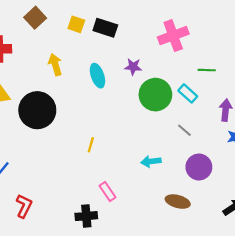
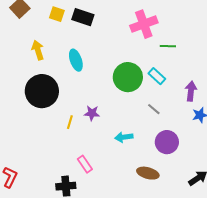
purple star: (133, 67) -> (92, 113), moved
green line: (207, 70) -> (168, 46), moved
black circle: (37, 110) -> (42, 91), moved

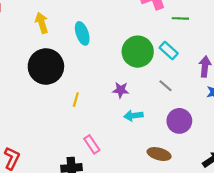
purple star: (92, 113) -> (121, 90), moved

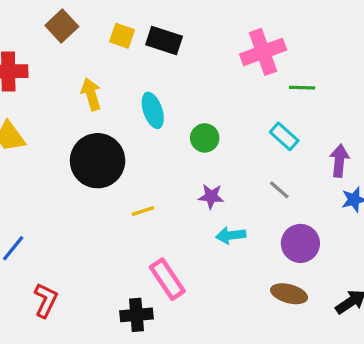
green circle: (138, 52) -> (205, 138), moved, size x0.6
yellow line: (76, 100) -> (143, 211), turned 56
pink rectangle: (92, 144) -> (167, 279), size x1.4
brown ellipse: (159, 154) -> (289, 294), moved

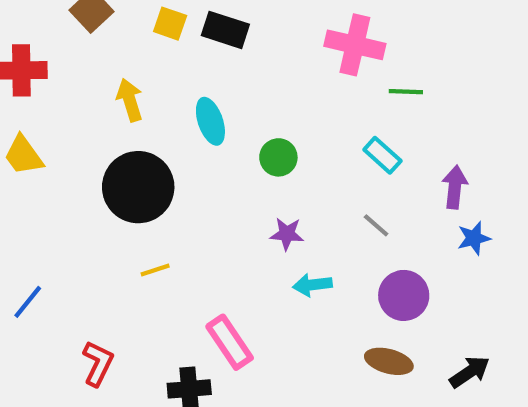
pink cross: (263, 52) -> (355, 45), turned 33
yellow line: (143, 211) -> (155, 270), moved
red L-shape: (46, 300) -> (98, 363), moved

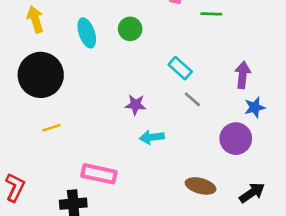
cyan rectangle: (382, 155) -> (180, 68), moved
green circle: (278, 157) -> (130, 29), moved
purple circle: (404, 295) -> (236, 139), moved
pink rectangle: (230, 342) -> (99, 174), turned -44

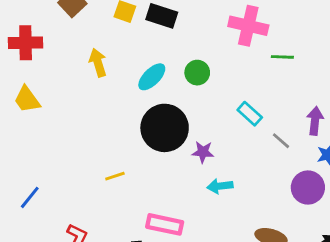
cyan ellipse: (87, 33) -> (152, 77), turned 64
black circle: (41, 75) -> (165, 128), moved
gray line: (192, 99) -> (281, 141), moved

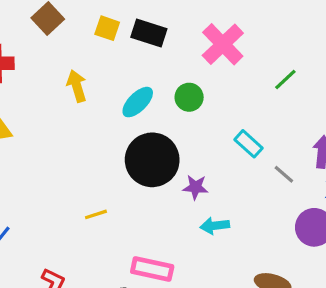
pink cross: (248, 26) -> (223, 44), moved, turned 33
green line: (282, 57) -> (285, 80), turned -45

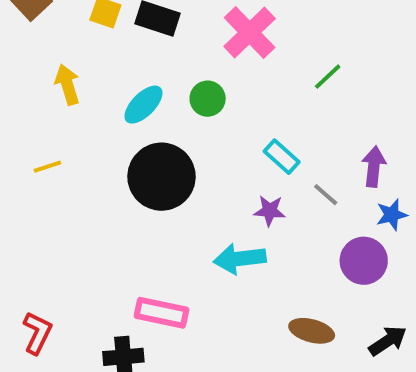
purple star: (196, 187) -> (270, 211), moved
yellow line: (96, 214) -> (47, 167), moved
cyan arrow: (215, 226) -> (240, 259), size x1.4

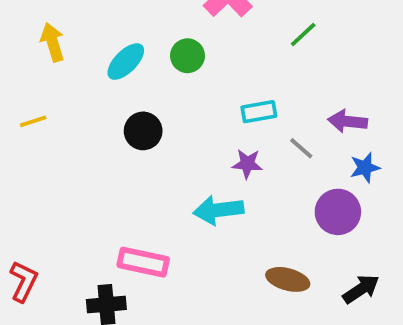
cyan rectangle: (282, 157) -> (259, 112), turned -52
purple arrow: (374, 167) -> (348, 121), turned -90
black circle: (161, 177) -> (143, 131), size x0.6

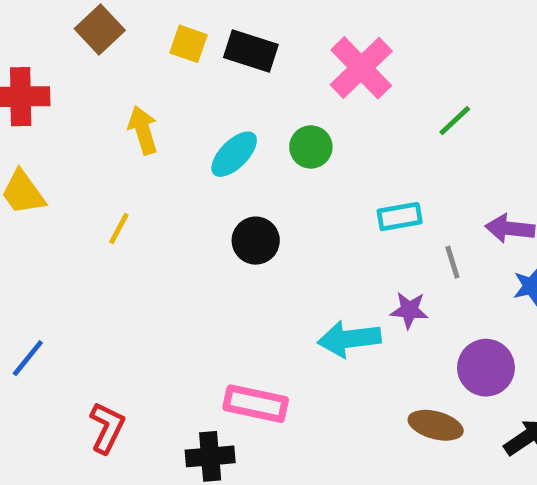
yellow line: (33, 121) -> (119, 229), turned -44
gray line: (301, 148) -> (452, 262), turned 32
purple star: (247, 164) -> (409, 310), moved
purple circle: (338, 212) -> (486, 368), moved

